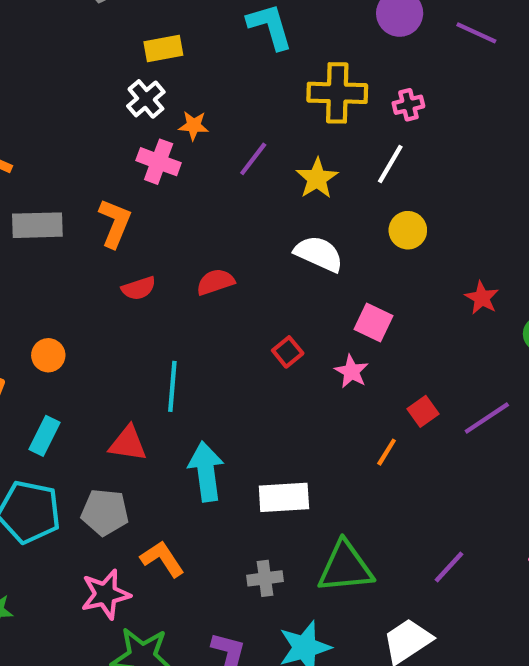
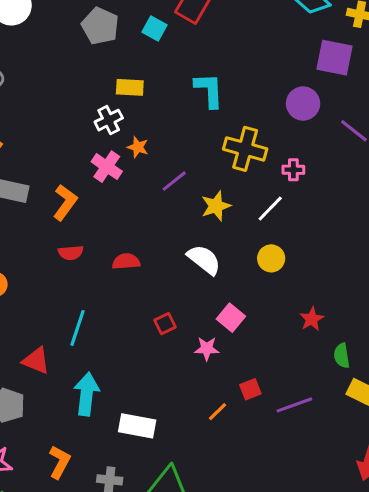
pink star: (351, 372) -> (207, 349), turned 30
orange L-shape: (162, 559) -> (60, 462), moved, turned 48

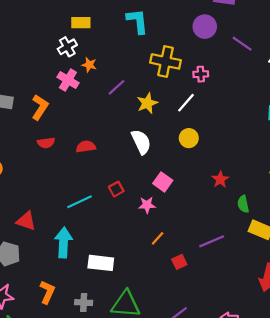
white semicircle: (204, 260) -> (141, 142), turned 30
cyan line: (77, 328) -> (80, 202), moved, turned 50
red square: (250, 389) -> (179, 262), moved
orange line: (218, 412) -> (158, 238), moved

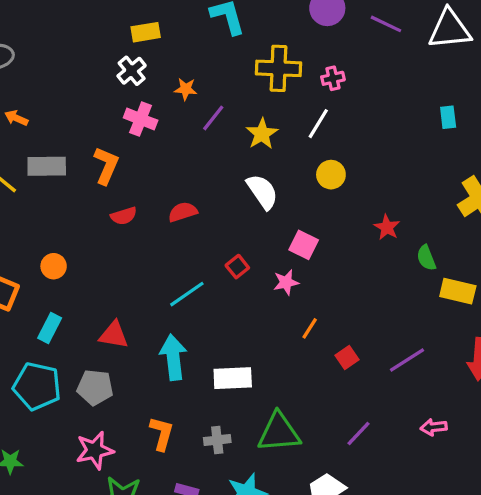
orange star: (89, 65) -> (186, 89), moved
purple line: (212, 241) -> (407, 360), moved

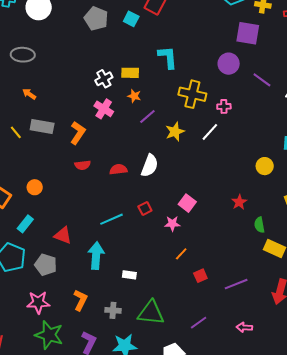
yellow rectangle: (146, 32) -> (130, 73), moved
yellow circle: (331, 175) -> (265, 166), moved
white semicircle: (262, 192) -> (150, 166), moved, turned 45
white rectangle: (233, 378) -> (129, 275), size x0.6

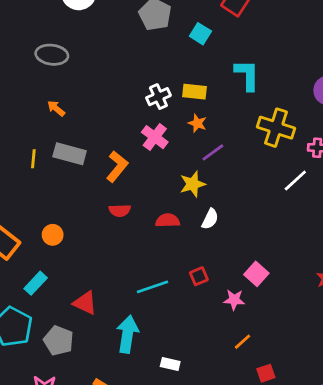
cyan square: (131, 19) -> (200, 34), moved
yellow line: (16, 132) -> (33, 159), turned 40
yellow star: (175, 132) -> (193, 184), moved
white semicircle: (150, 166) -> (210, 219), size x0.7

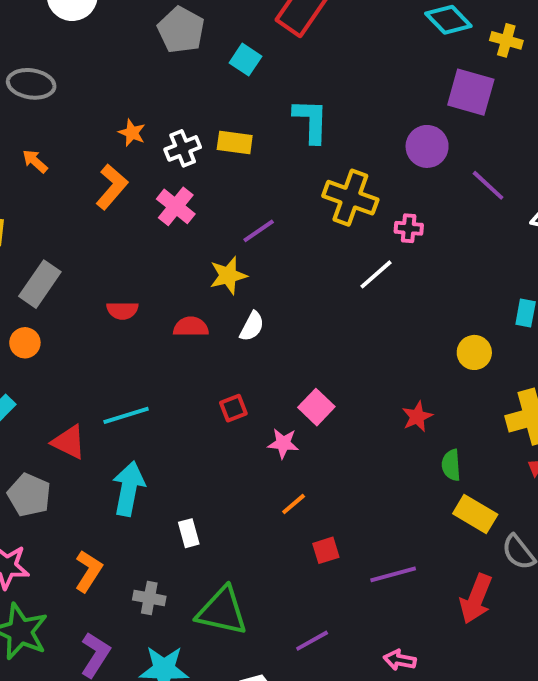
orange star: (197, 123) -> (132, 133), moved
gray rectangle: (70, 154) -> (40, 284), moved, turned -72
orange L-shape: (117, 166) -> (112, 187), moved
cyan line: (153, 287) -> (126, 415), moved
white rectangle: (170, 364) -> (189, 533), turned 60

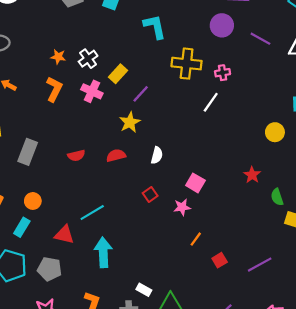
yellow rectangle: (235, 143) -> (118, 74), moved, turned -42
white semicircle: (252, 326) -> (157, 155), moved
orange circle: (25, 343) -> (33, 201), moved
white rectangle: (189, 533) -> (144, 290), moved, turned -32

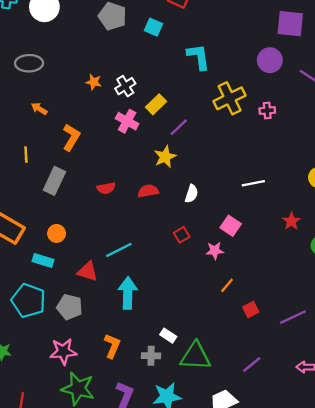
yellow cross: (187, 64) -> (230, 98), turned -36
orange L-shape: (54, 89) -> (71, 137), moved
white line: (211, 102) -> (253, 183), moved, turned 40
cyan rectangle: (22, 227) -> (43, 261), turned 72

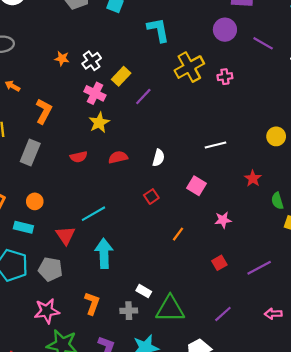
yellow star: (165, 157) -> (99, 123), moved
pink star: (215, 251) -> (223, 220), moved
red triangle: (88, 272) -> (66, 235), turned 42
orange line: (227, 285) -> (178, 234), moved

